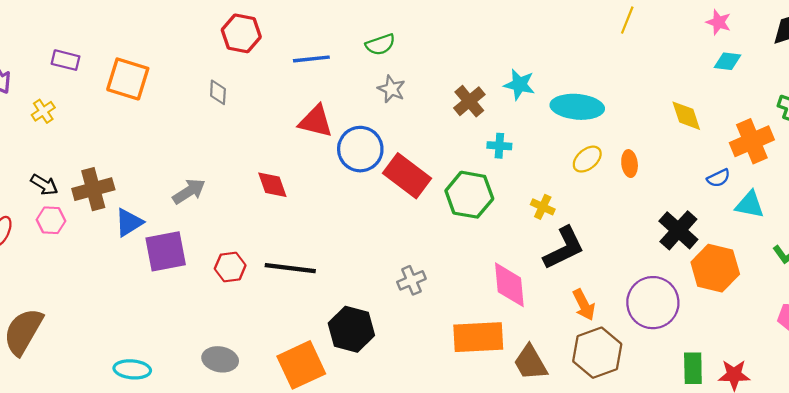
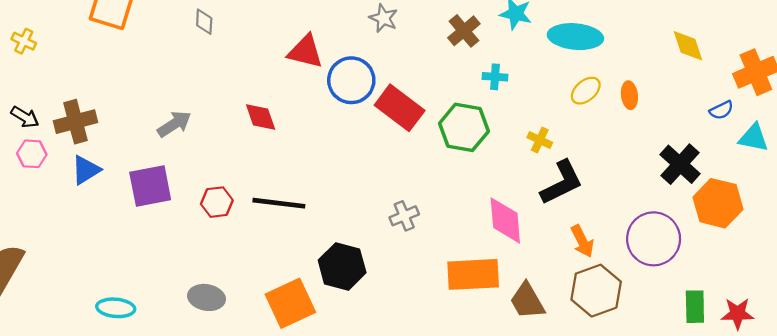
yellow cross: (43, 111) -> (24, 41), turned -30
blue triangle: (129, 222) -> (86, 170), moved

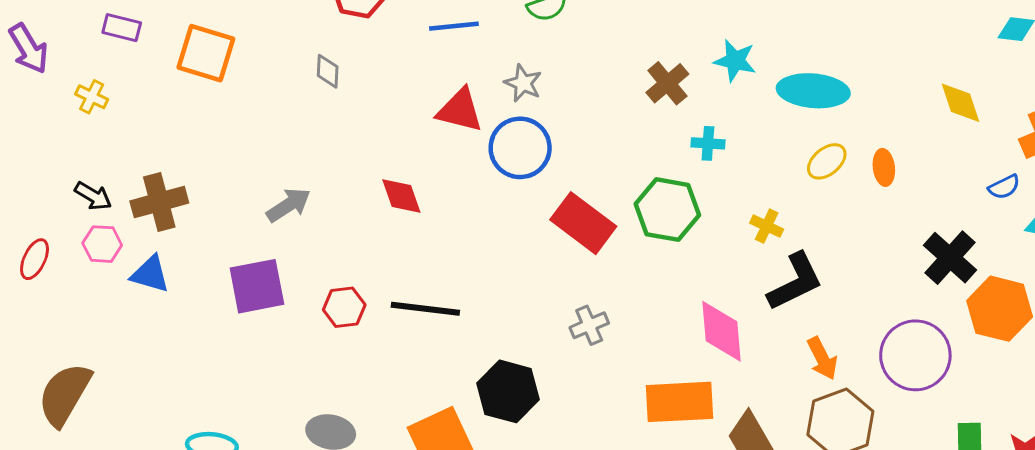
gray star: (383, 18) -> (523, 83), moved
red rectangle: (400, 108) -> (583, 223), moved
blue triangle: (86, 170) -> (150, 274), moved, turned 48

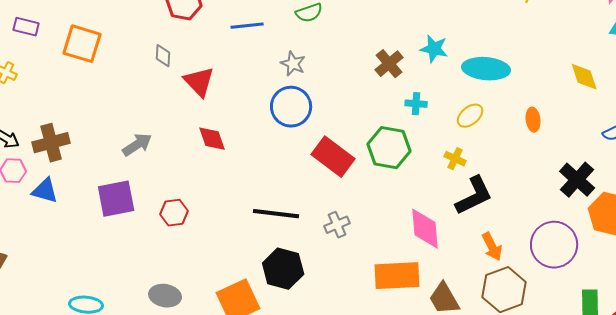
red triangle: (460, 110) -> (199, 82), moved, turned 32
yellow ellipse: (827, 161) -> (470, 116), moved
black line: (425, 309) -> (276, 214), moved

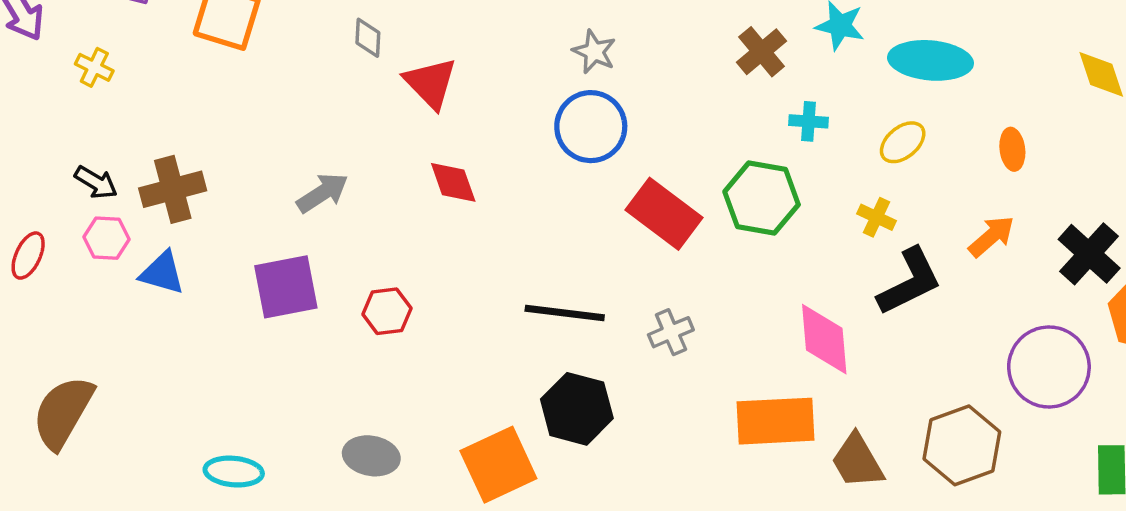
orange arrow: (492, 247) -> (991, 236), moved, turned -104

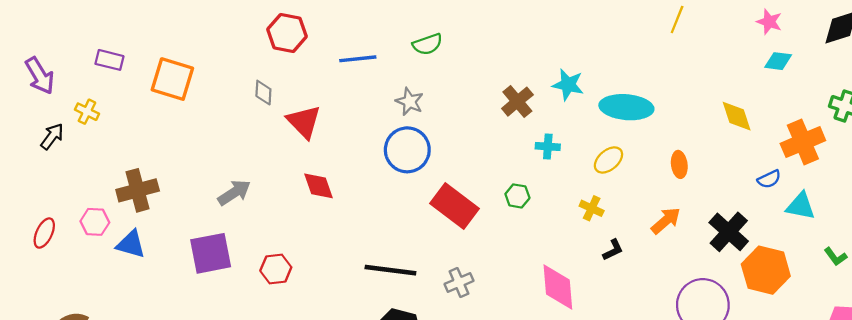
black arrow: (96, 182) -> (52, 136), moved, turned -84
green hexagon: (762, 198) -> (517, 196), size x0.5
black L-shape: (910, 282) -> (613, 250), size x0.5

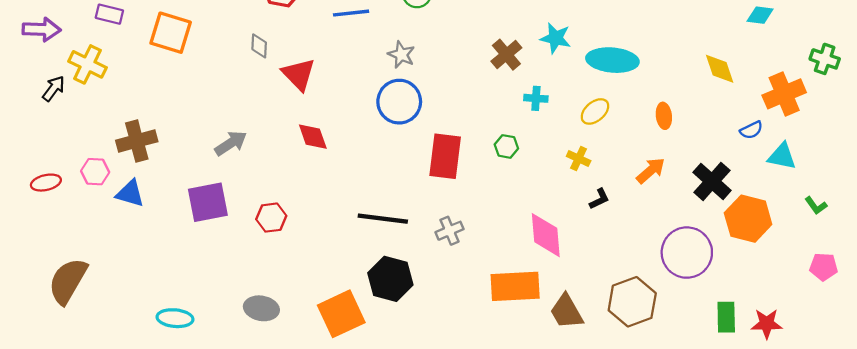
purple arrow: (40, 76) -> (42, 29), turned -57
yellow cross: (87, 112) -> (87, 64), size x1.6
red rectangle: (454, 206) -> (445, 156), turned 60
red ellipse: (44, 233) -> (46, 183), turned 52

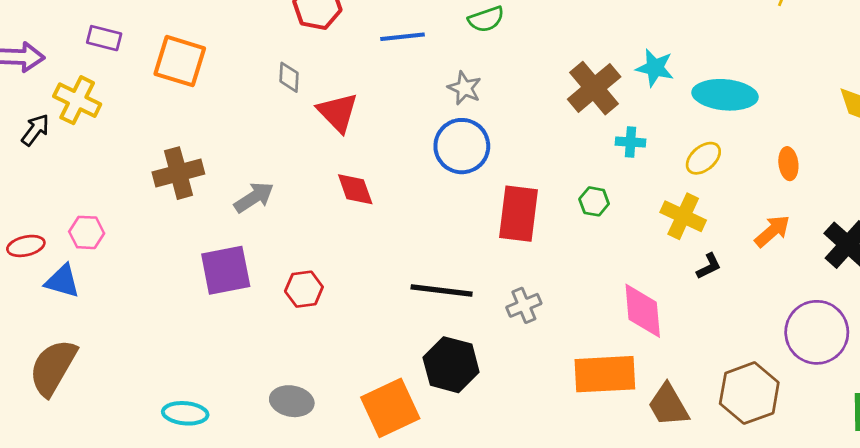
brown cross: (506, 55) -> (594, 88), size x1.4
brown cross: (137, 141) -> (178, 173), moved
yellow cross: (579, 158) -> (683, 216), size x1.5
blue triangle: (130, 193) -> (62, 281), moved

